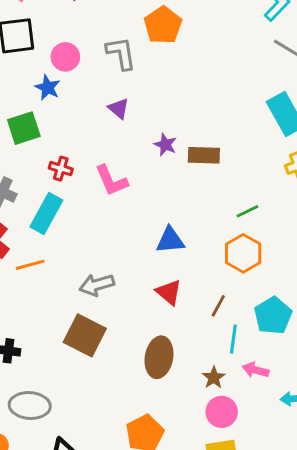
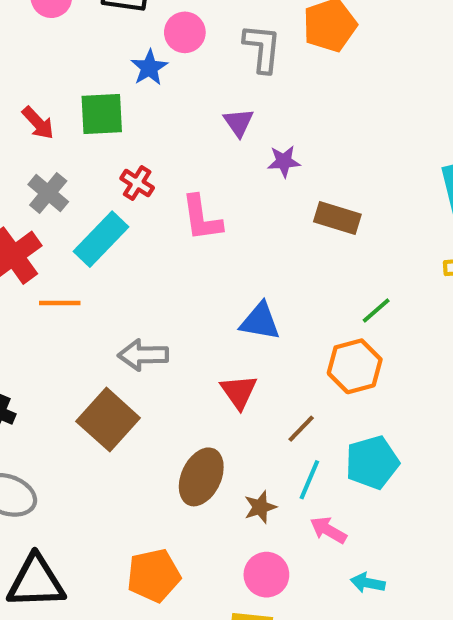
purple star: (165, 145) -> (284, 161), moved, turned 30
green line: (248, 211) -> (376, 311), turned -30
brown star: (214, 377) -> (260, 507), moved

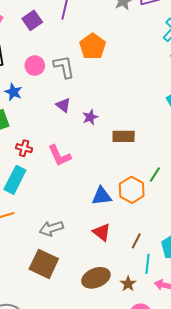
pink circle: (185, 32) -> (35, 66), moved
orange hexagon: (355, 366) -> (132, 190), moved
brown ellipse: (201, 477) -> (96, 278), turned 60

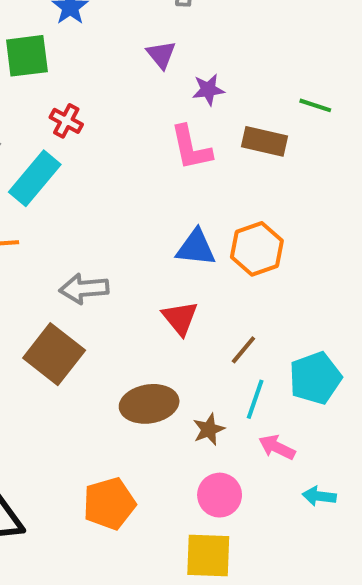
pink L-shape: (59, 156) -> (191, 148), moved
green line: (155, 174) -> (315, 105), moved, turned 63

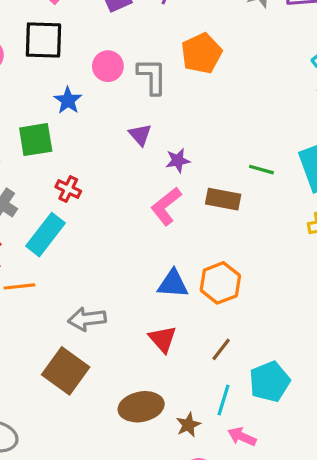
pink L-shape: (191, 148) -> (166, 206), turned 66
brown line: (243, 350) -> (221, 349), moved

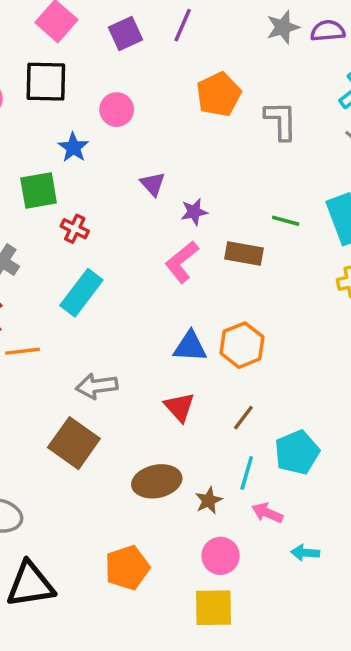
gray L-shape: (152, 76) -> (281, 121), moved
red cross: (68, 189) -> (75, 229), moved
cyan rectangle: (45, 235) -> (81, 293), moved

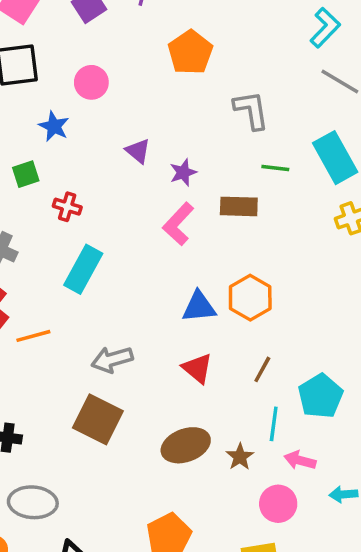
gray L-shape: (281, 121) -> (251, 110), moved
green square: (39, 191) -> (26, 174), size x0.7
pink circle: (221, 556) -> (278, 504), moved

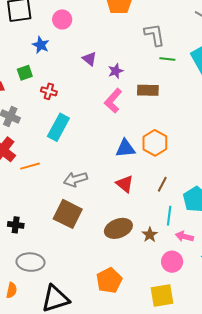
green line: (275, 168) -> (167, 59), moved

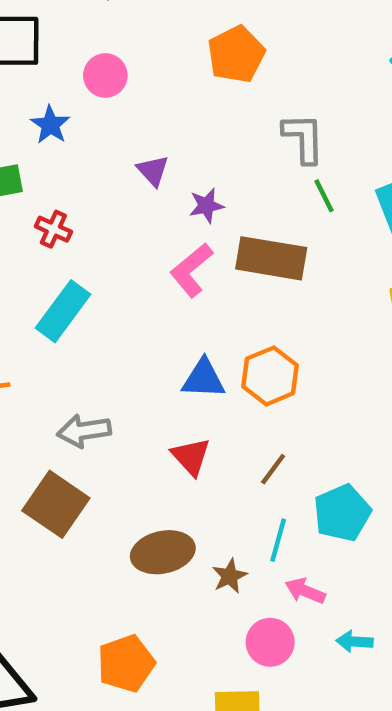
green line: (167, 59) -> (324, 196), turned 49
brown rectangle: (148, 90) -> (271, 258), size x1.4

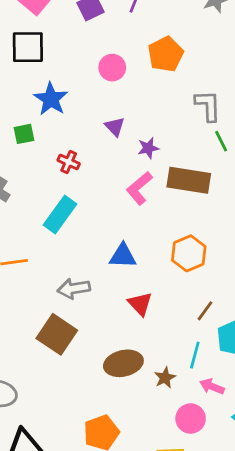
pink circle: (105, 75) -> (112, 68), moved
blue star: (50, 125) -> (51, 99), size x1.4
red cross: (53, 229) -> (69, 162), moved
blue triangle: (203, 379) -> (123, 256), moved
brown line: (273, 469) -> (205, 311), moved

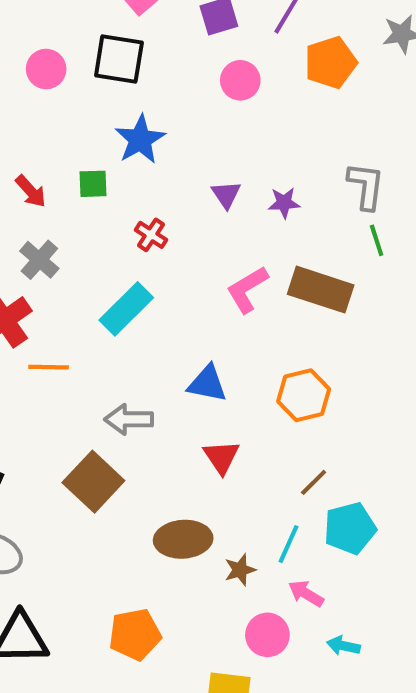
orange pentagon: (166, 54) -> (331, 63), moved
pink circle: (112, 68) -> (240, 80), moved
purple star: (148, 148) -> (284, 203), moved

